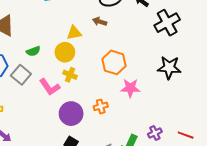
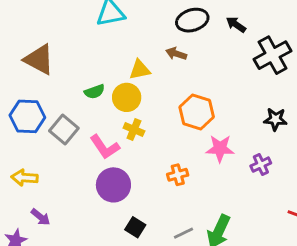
green semicircle: (33, 51) -> (95, 92), moved
black star: (169, 68) -> (275, 119), size x0.7
purple circle: (71, 114) -> (113, 185), moved
purple cross: (155, 133) -> (261, 165), moved

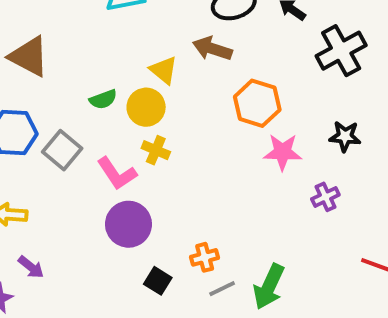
brown arrow: (176, 54) -> (212, 49), size x1.4
yellow triangle: (140, 70) -> (164, 70), turned 50
orange hexagon: (197, 112) -> (257, 103), moved
pink star: (220, 148) -> (283, 152), moved
orange cross: (178, 175) -> (205, 257), moved

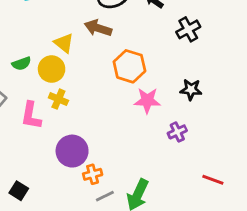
black cross: (341, 51) -> (188, 29), size x0.7
pink L-shape: (117, 173) -> (31, 116), turned 44
purple circle: (128, 224) -> (72, 151), moved
black square: (158, 281) -> (19, 191), moved

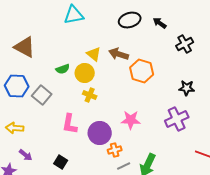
brown arrow: (98, 28) -> (119, 54), moved
pink star: (147, 100) -> (131, 120), moved
pink L-shape: (31, 116) -> (70, 124), moved
purple cross: (177, 132) -> (177, 119), size x1.6

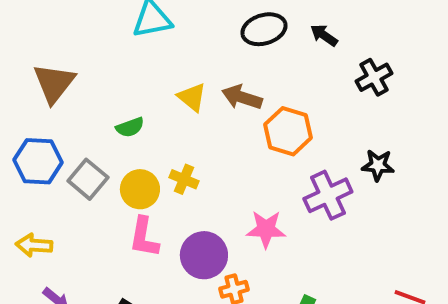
brown triangle: (25, 47) -> (54, 83), turned 40
yellow circle: (85, 73) -> (140, 189), moved
purple cross: (177, 119) -> (328, 195), moved

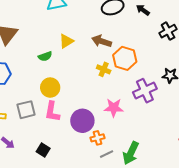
yellow triangle: (192, 97) -> (66, 41), moved, turned 49
gray square: (88, 179) -> (26, 110), moved, turned 36
yellow cross: (184, 179) -> (104, 69), moved

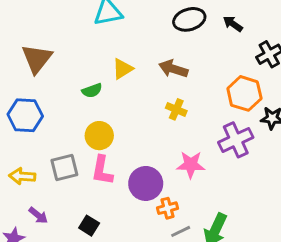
orange hexagon: (125, 58) -> (244, 93), moved

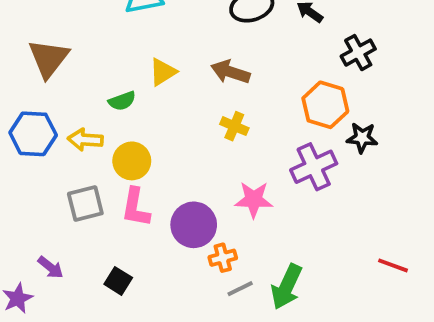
yellow arrow: (22, 176) -> (85, 140), moved

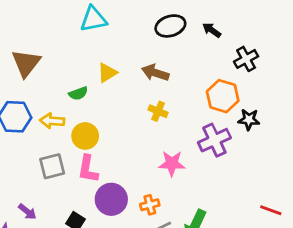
purple circle: (194, 225) -> (111, 199), moved

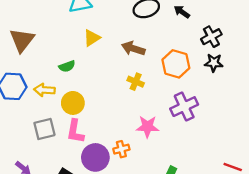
yellow triangle: (107, 73) -> (92, 38), moved
orange hexagon: (223, 96) -> (176, 64), moved
black star: (249, 119) -> (214, 63), moved
orange cross: (150, 205) -> (121, 149), moved

